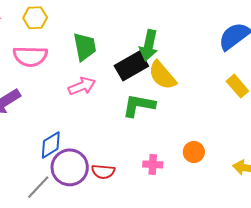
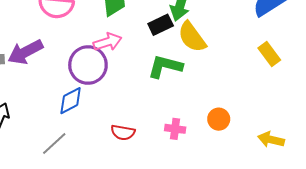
black rectangle: (131, 66) -> (161, 25), size x0.7
purple circle: (70, 167) -> (88, 65), moved

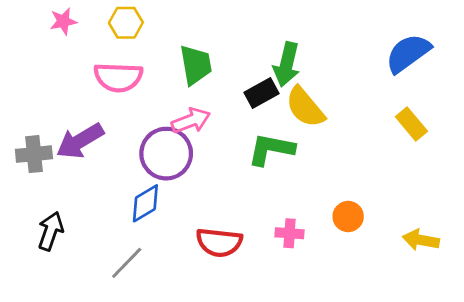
red semicircle: (123, 132) -> (219, 242), size x1.4

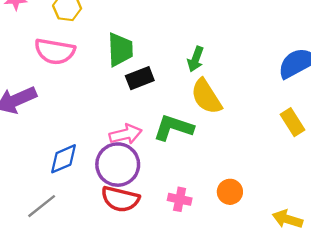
green arrow: (287, 64) -> (196, 59), size x0.7
black rectangle: (262, 93) -> (140, 78), moved
pink arrow: (191, 121) -> (126, 134), moved
purple circle: (166, 154) -> (118, 165), moved

